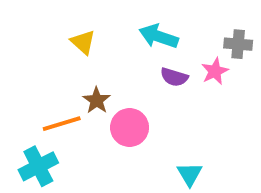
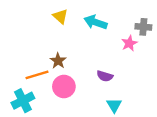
yellow triangle: (83, 42) -> (60, 16), moved
purple semicircle: (174, 77) -> (105, 76), moved
pink circle: (130, 127) -> (64, 87), moved

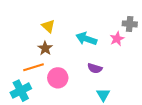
yellow triangle: (60, 16) -> (48, 26), moved
cyan arrow: (95, 22) -> (86, 39), moved
brown star: (58, 61) -> (45, 48), moved

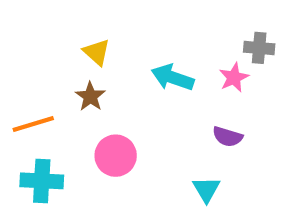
orange line: (33, 67) -> (33, 124), moved
purple semicircle: (95, 68) -> (227, 137), moved
cyan cross: (21, 91) -> (42, 181), turned 30

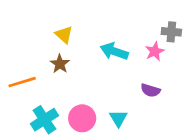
pink circle: (116, 156) -> (82, 118), moved
cyan cross: (42, 181) -> (44, 120), moved, turned -36
cyan triangle: (206, 189) -> (118, 118), moved

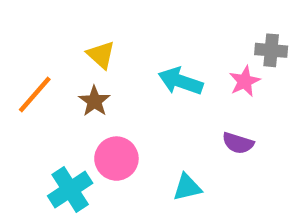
orange line: (22, 82) -> (35, 94), moved, turned -32
pink circle: (82, 118) -> (116, 159), moved
cyan triangle: (118, 118) -> (187, 187), turned 48

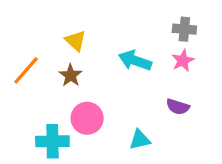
gray cross: (271, 50) -> (184, 29), moved
cyan cross: (70, 189) -> (52, 141), turned 32

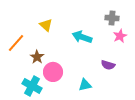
pink star: (183, 61) -> (120, 36), moved
brown star: (71, 75) -> (37, 57), moved
cyan cross: (52, 141) -> (32, 86), turned 30

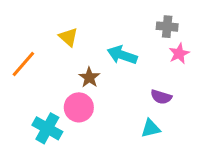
brown star: (37, 57) -> (89, 77), moved
cyan triangle: (85, 85) -> (151, 128), moved

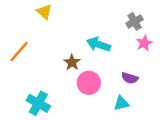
gray cross: (167, 27) -> (135, 21), turned -35
yellow triangle: (68, 37) -> (44, 12), moved
pink circle: (79, 107) -> (89, 83), moved

